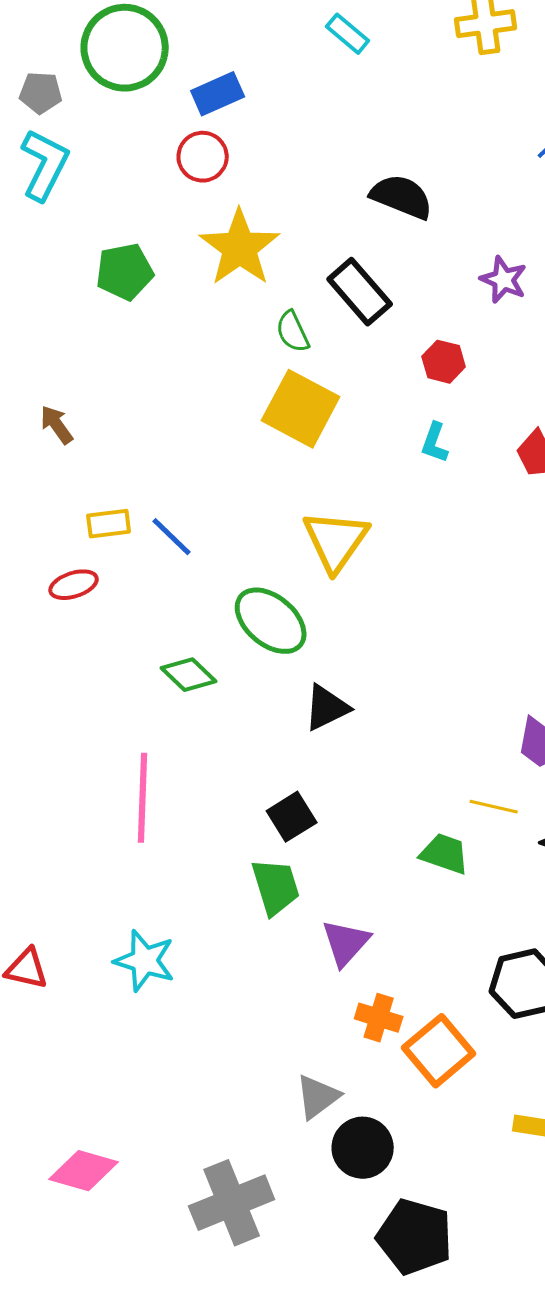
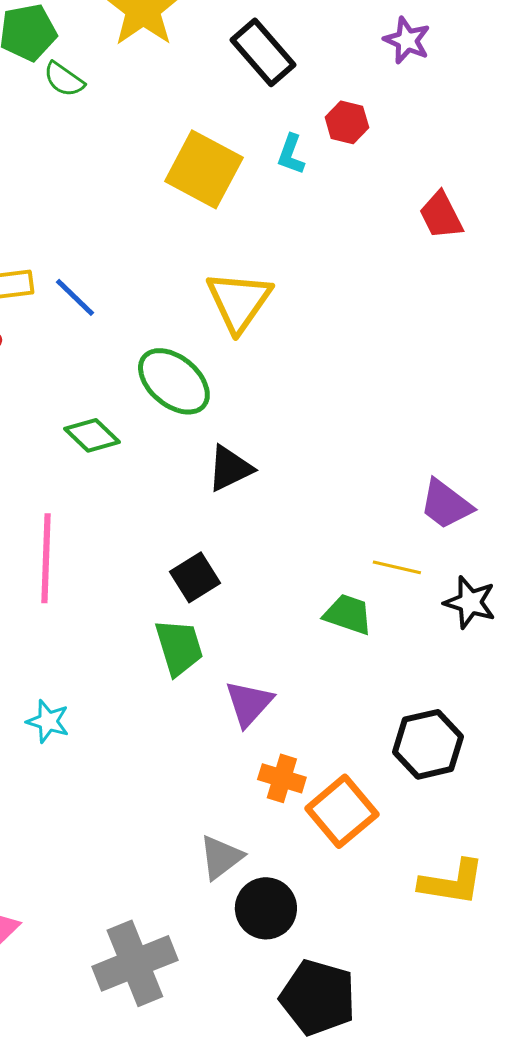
green semicircle: (293, 332) -> (64, 79), moved, turned -30
cyan L-shape: (435, 443) -> (291, 154), moved
cyan star: (145, 961) -> (48, 721), size x0.7

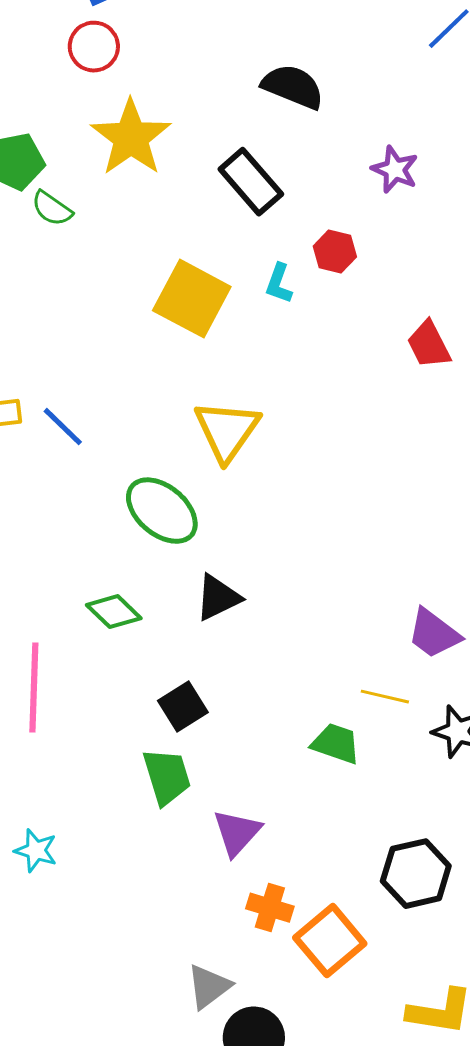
green diamond: (92, 435) -> (114, 612), moved

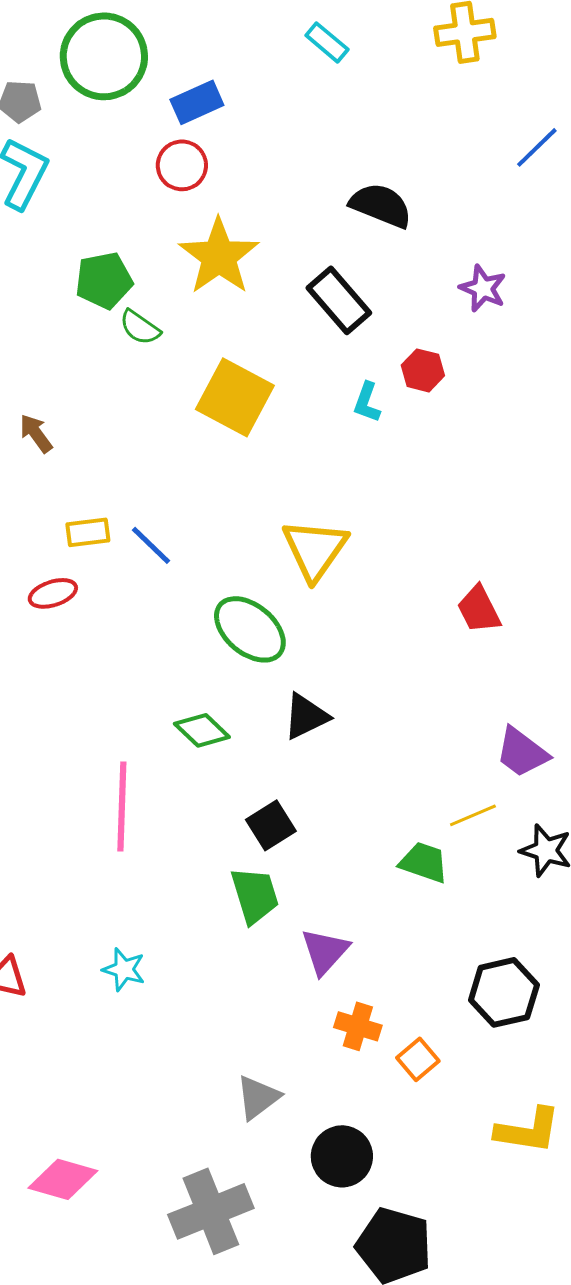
yellow square: (192, 299) -> (235, 397), moved
red trapezoid: (429, 345) -> (479, 609), moved
yellow line: (385, 697) -> (473, 815), turned -36
orange square: (330, 941) -> (418, 1059), size x0.6
gray triangle: (209, 987) -> (258, 1097), moved

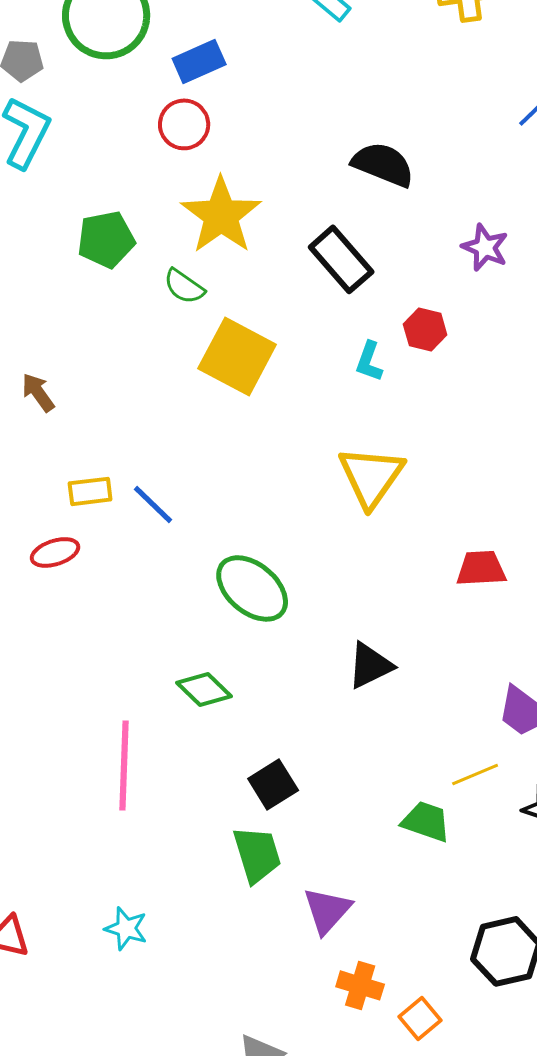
green semicircle: (140, 327) -> (184, 286), moved
yellow triangle: (315, 549) -> (371, 476), moved
red trapezoid: (479, 609) -> (481, 568), turned 114
black triangle: (306, 716) -> (370, 665), moved

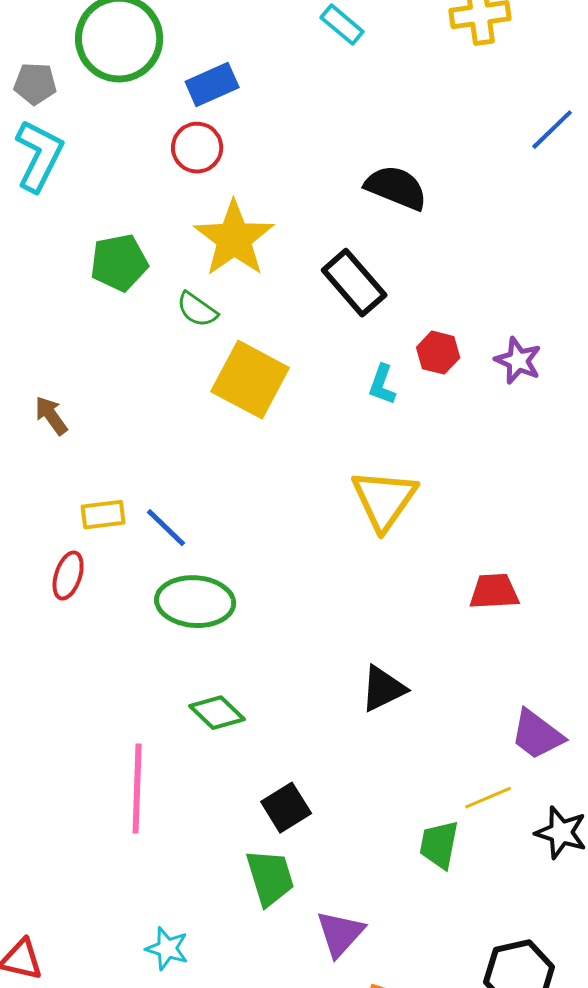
purple star: (485, 247) -> (518, 361), moved
red ellipse: (55, 552) -> (68, 576), turned -54
green ellipse: (252, 588) -> (195, 602), moved, turned -36
green trapezoid: (426, 821) -> (439, 845), turned -98
cyan star: (126, 928) -> (167, 949), moved

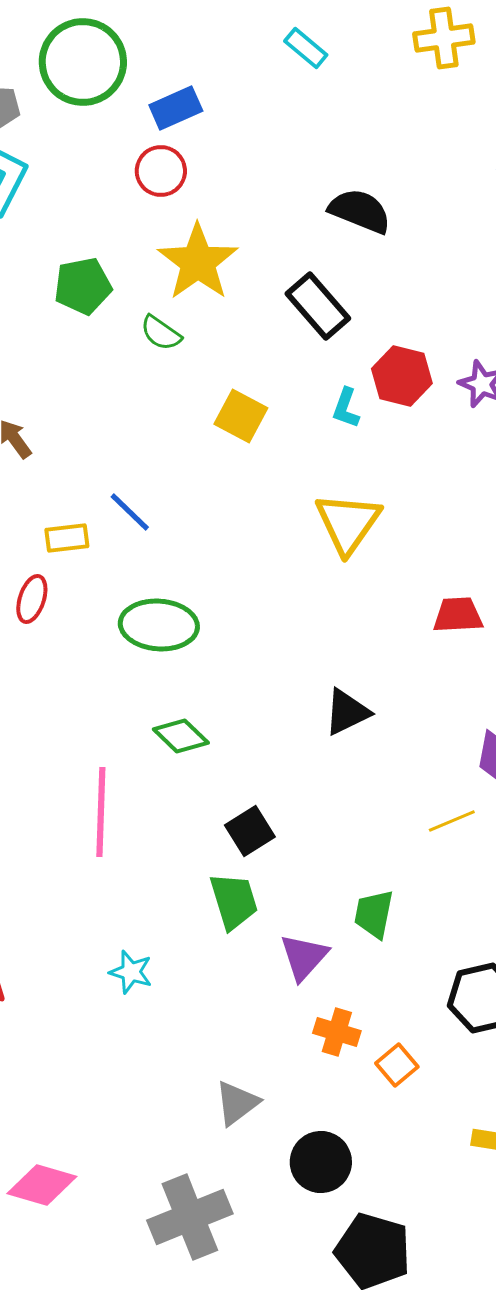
red hexagon: (438, 353) -> (402, 376), size x1.4
yellow square: (250, 380) -> (241, 416), moved, size x0.7
blue line: (166, 528) -> (130, 512), moved
green trapezoid: (439, 845) -> (374, 914), moved

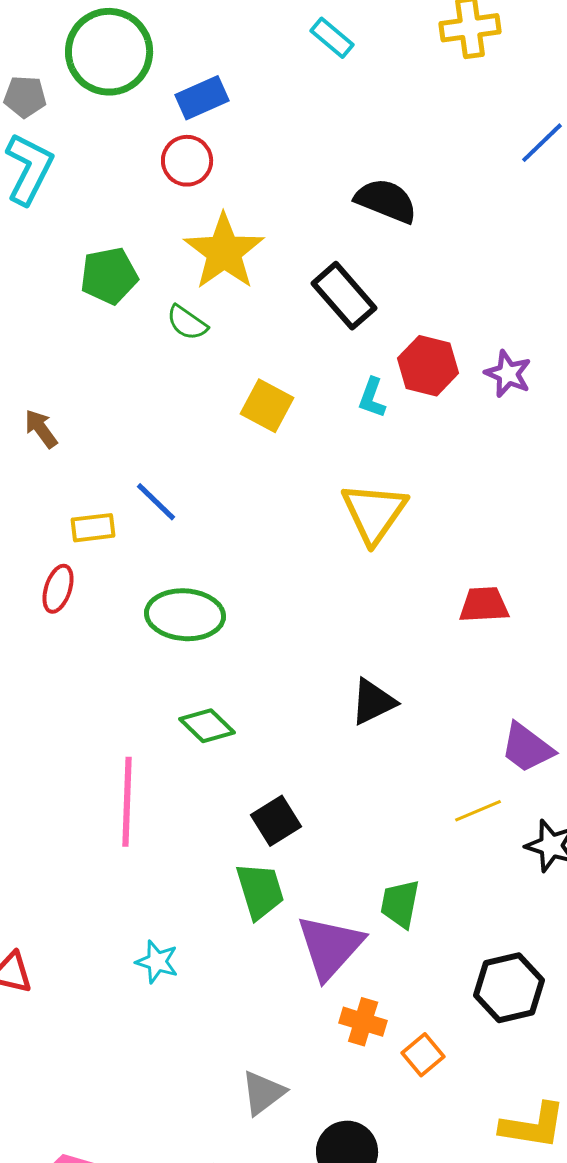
purple triangle: (304, 957) -> (330, 947), size x1.4

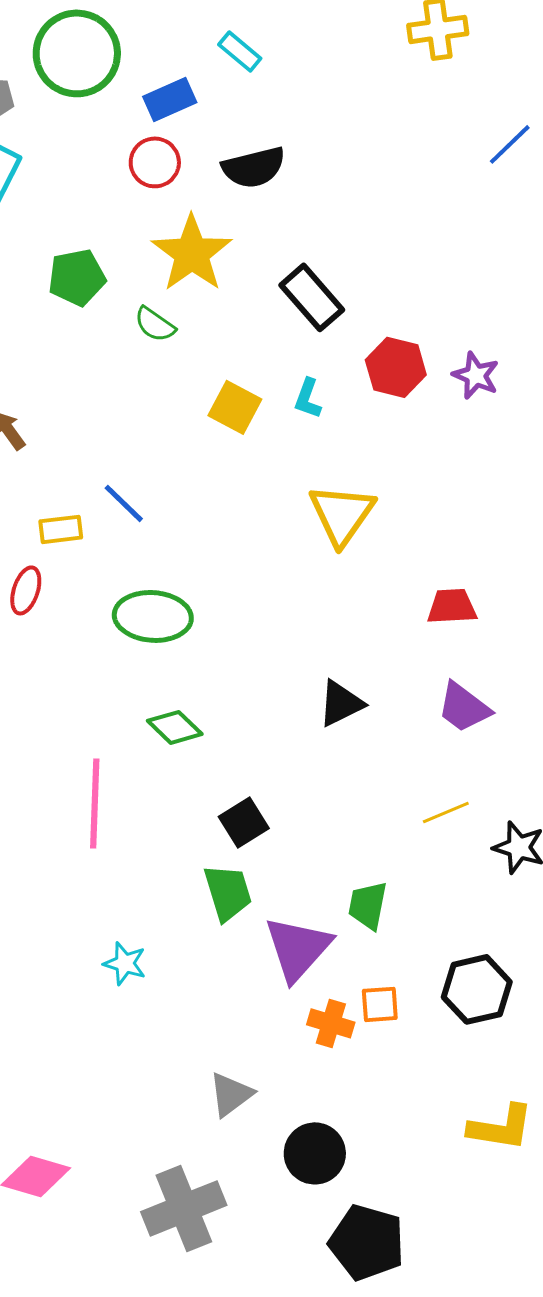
cyan rectangle: (332, 38) -> (240, 51), moved
black semicircle: (386, 201) -> (254, 167), moved, turned 144
cyan L-shape: (372, 398) -> (308, 398), moved
purple trapezoid: (527, 748) -> (464, 707), moved
orange square: (423, 1055) -> (380, 1004), moved, turned 36

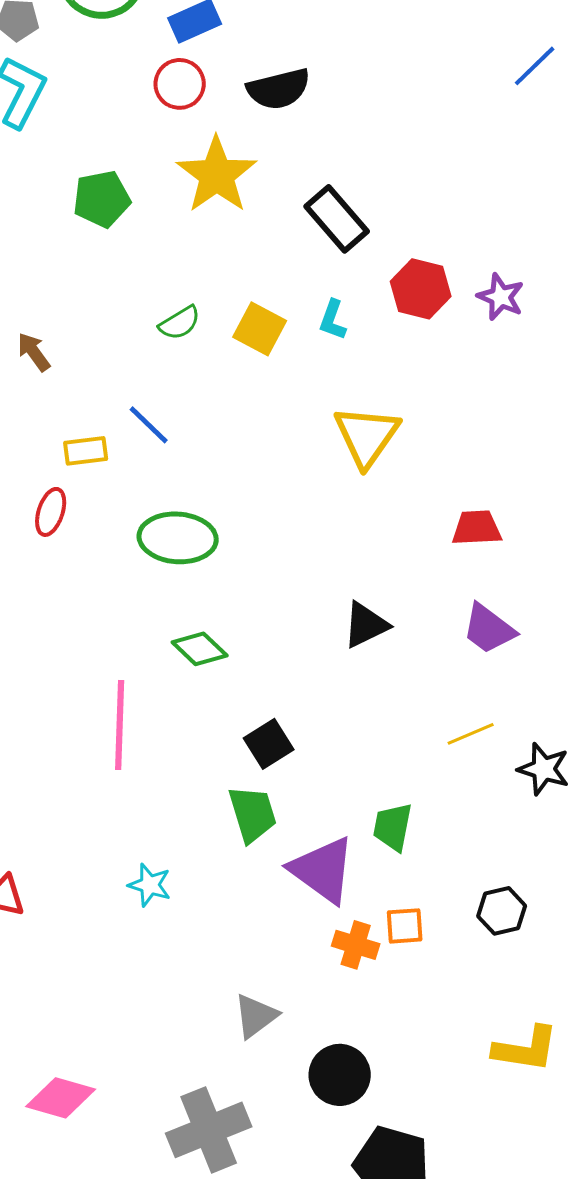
green semicircle: (155, 324) -> (180, 323), moved, turned -66
purple triangle: (298, 948) -> (323, 870), turned -36
black hexagon: (477, 989) -> (502, 911), size x0.7

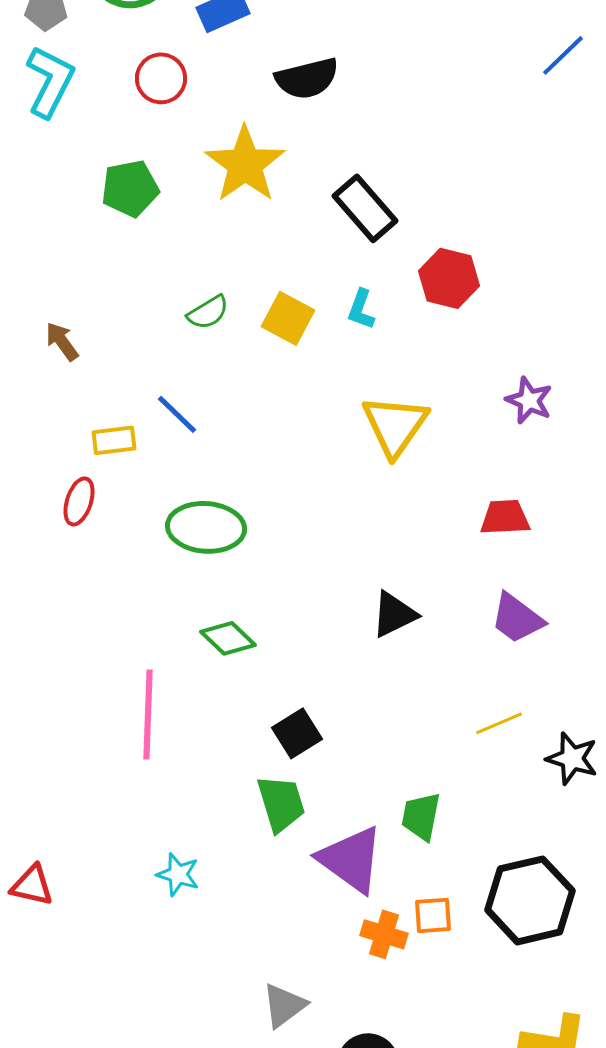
red circle: (180, 84) -> (161, 78), moved
purple star: (501, 297) -> (529, 400), moved
black hexagon: (502, 911) -> (530, 900), size x1.8

